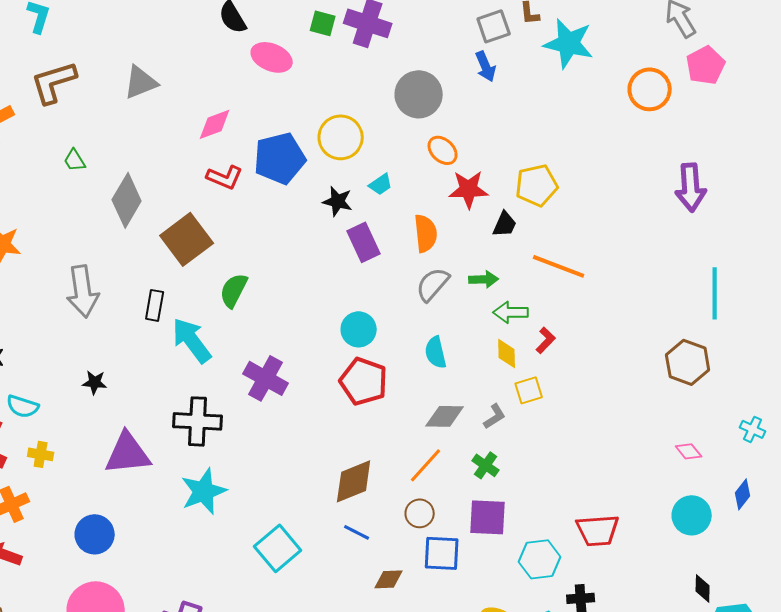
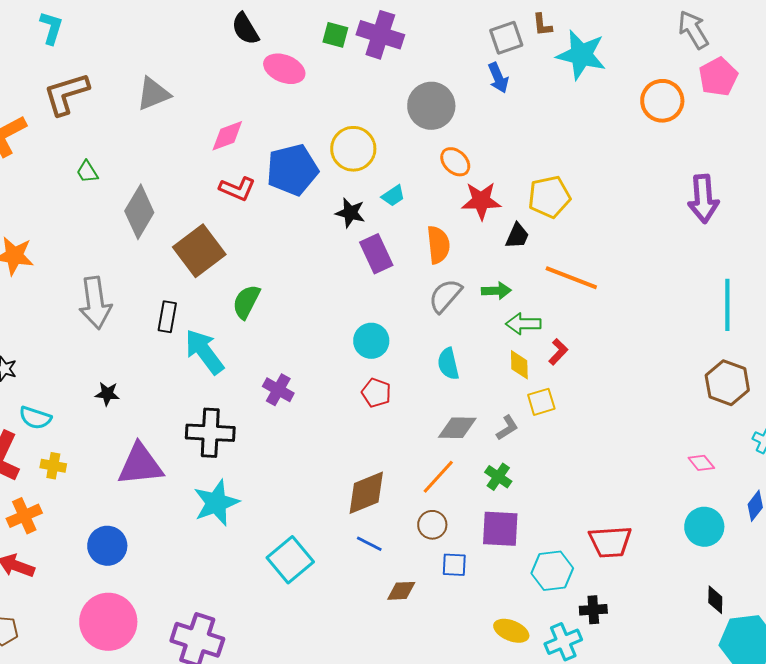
brown hexagon: (688, 362) -> (727, 383), moved
purple cross: (266, 378) -> (278, 390), size x0.7
red pentagon: (364, 381) -> (376, 393), size x0.6
blue square: (442, 553) -> (454, 565), size x0.7

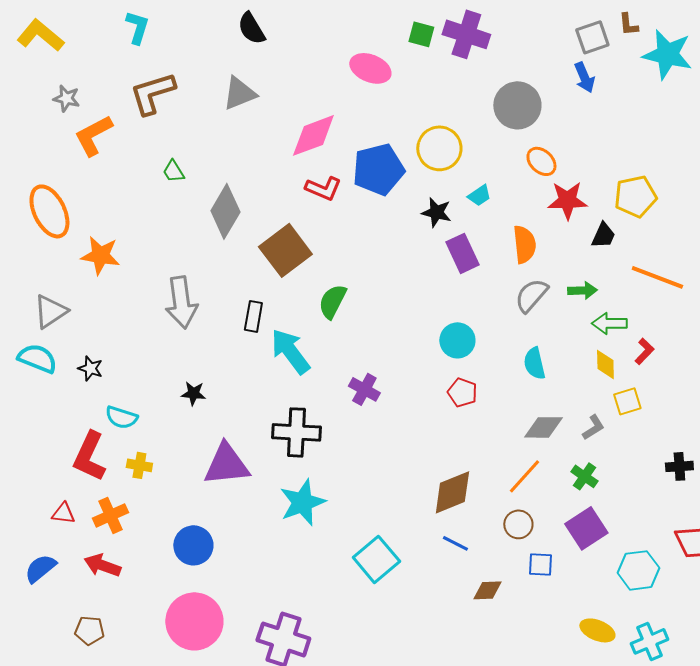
black semicircle: (245, 29) -> (251, 28), moved
pink diamond: (227, 136) -> (313, 135), size x1.4
purple square: (500, 529) -> (586, 528), turned -36
black cross: (593, 610) -> (679, 466), moved

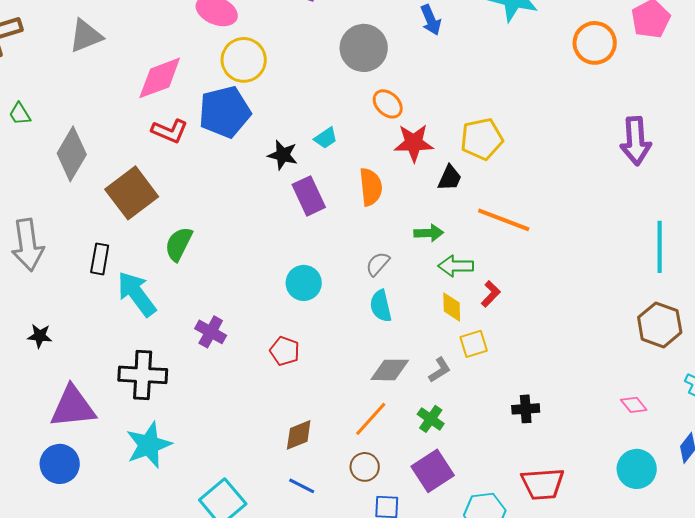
yellow circle: (439, 148) -> (244, 60), moved
gray semicircle: (531, 295) -> (378, 264), moved, size x0.7
red pentagon: (462, 392) -> (285, 351), moved
brown diamond: (452, 492) -> (299, 435), size x0.7
blue circle: (193, 545) -> (60, 464), moved

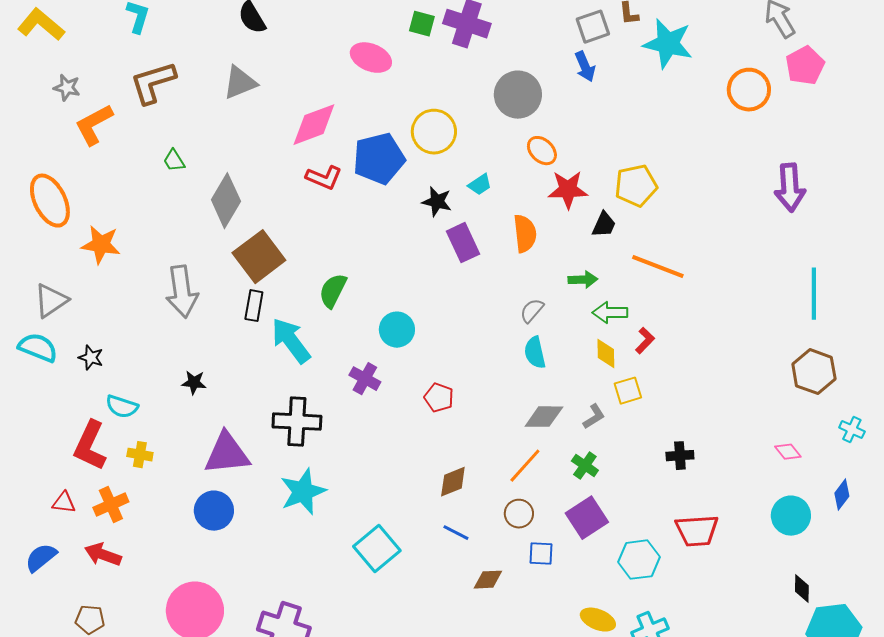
yellow circle: (244, 60) -> (434, 132), moved
brown square: (132, 193) -> (259, 257), moved
cyan circle: (304, 283) -> (397, 330), moved

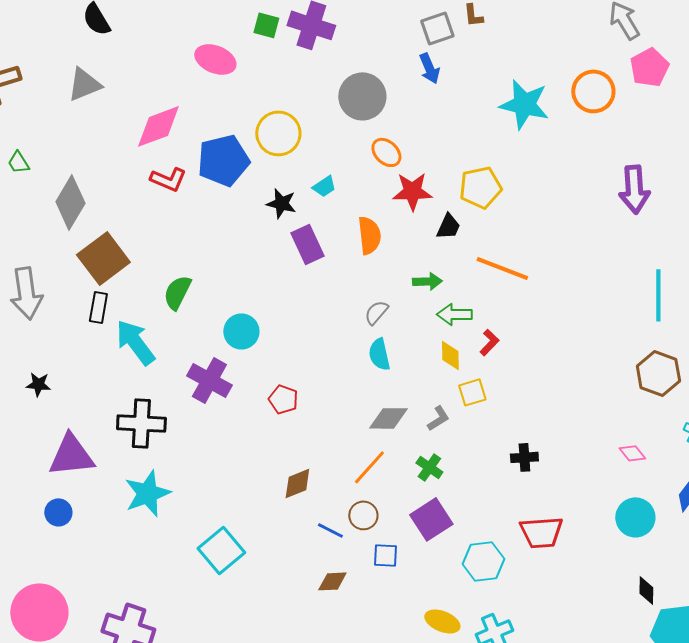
cyan star: (668, 44) -> (524, 104), moved
purple cross: (365, 379) -> (209, 380), size x1.4
blue circle: (214, 511) -> (58, 512), size x0.7
blue line: (456, 533) -> (330, 530), moved

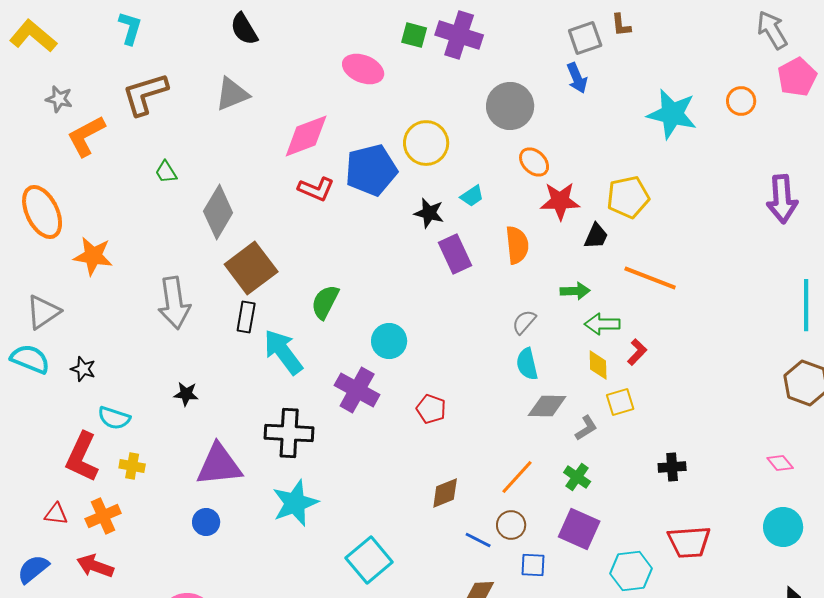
orange circle: (593, 91) -> (741, 101), size x0.7
gray diamond: (388, 418) -> (547, 406), moved
purple square: (431, 519) -> (579, 529), turned -33

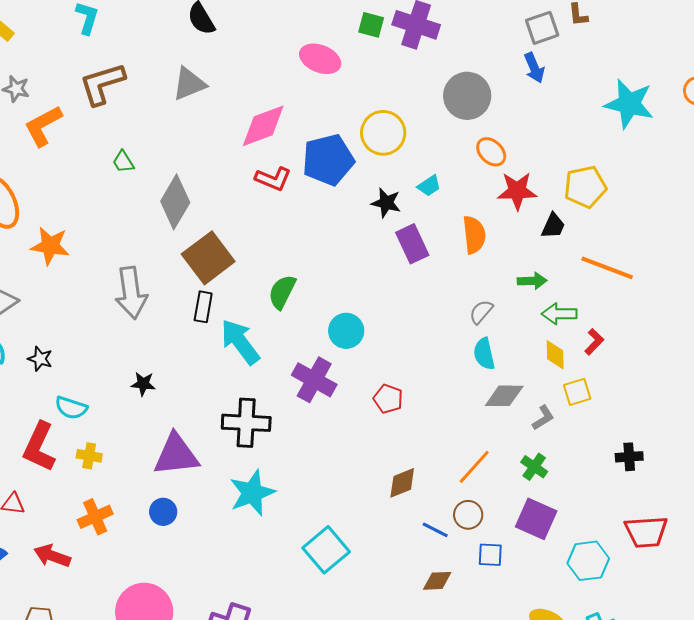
orange cross: (103, 516) -> (95, 517), moved

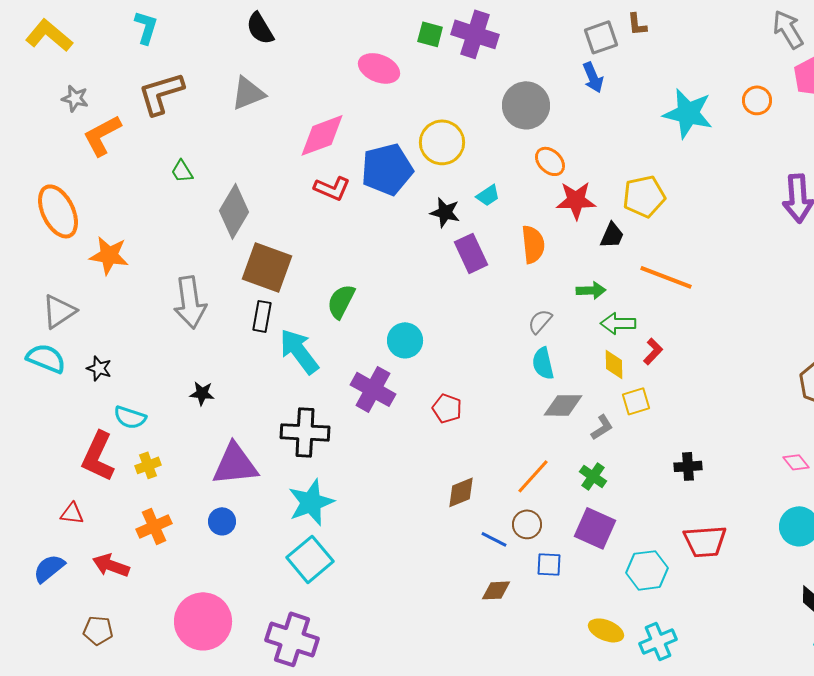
brown square: (208, 258) -> (267, 267), turned -33
yellow cross: (89, 456) -> (148, 465), turned -30
cyan square: (326, 550) -> (310, 559), moved

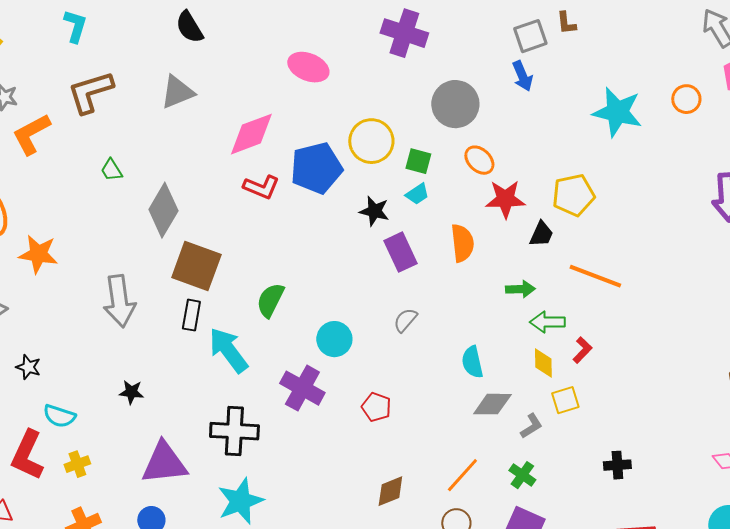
green square: (430, 34) -> (418, 161), moved
gray semicircle: (540, 321) -> (405, 320), moved

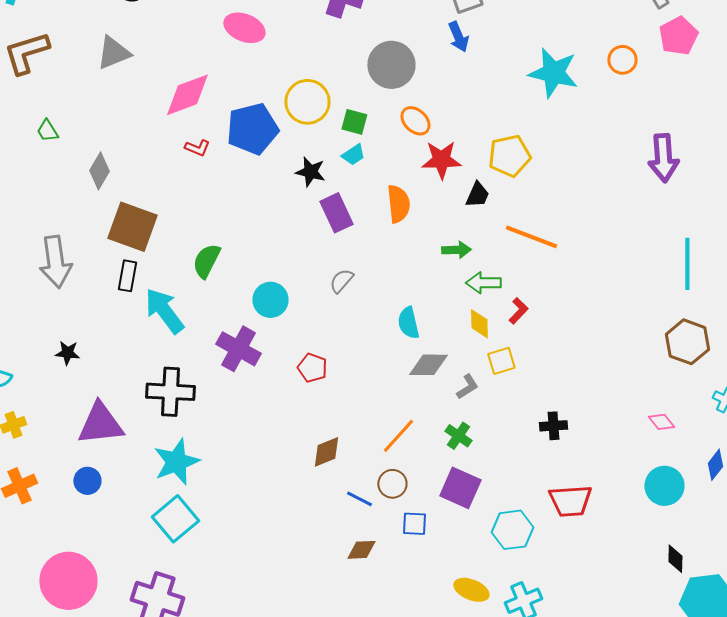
red L-shape: (261, 187) -> (197, 148), size x0.7
gray diamond: (163, 210) -> (99, 171), size x0.7

